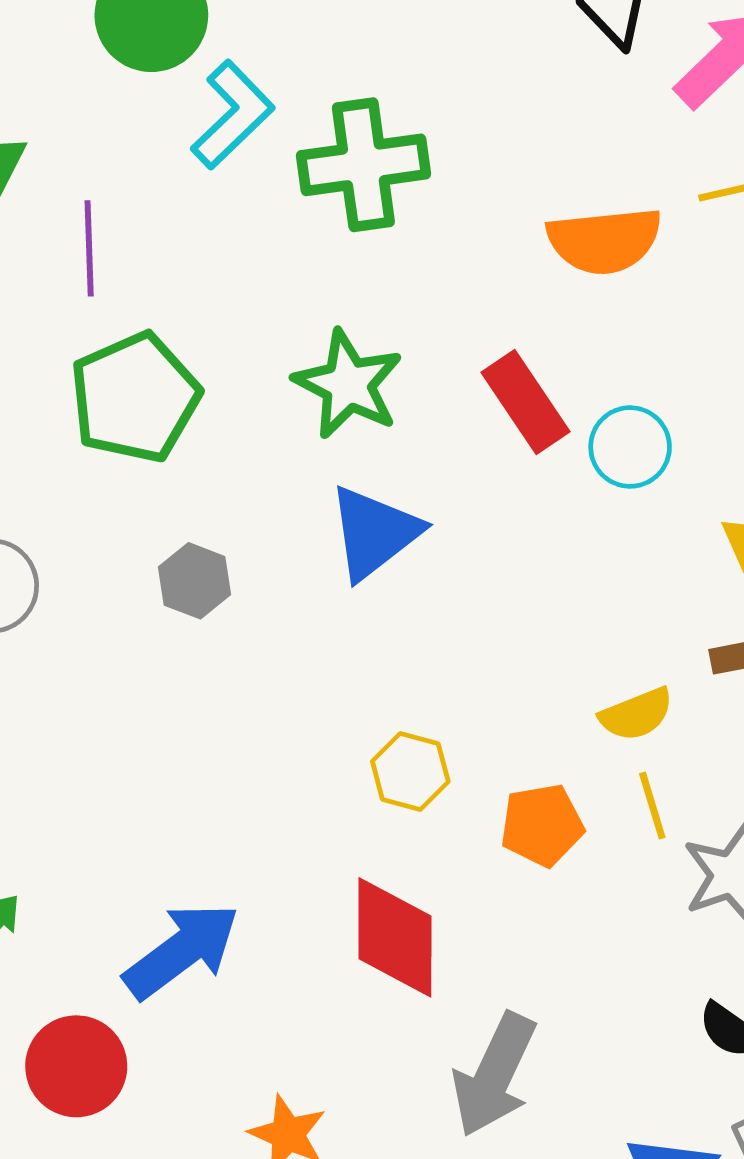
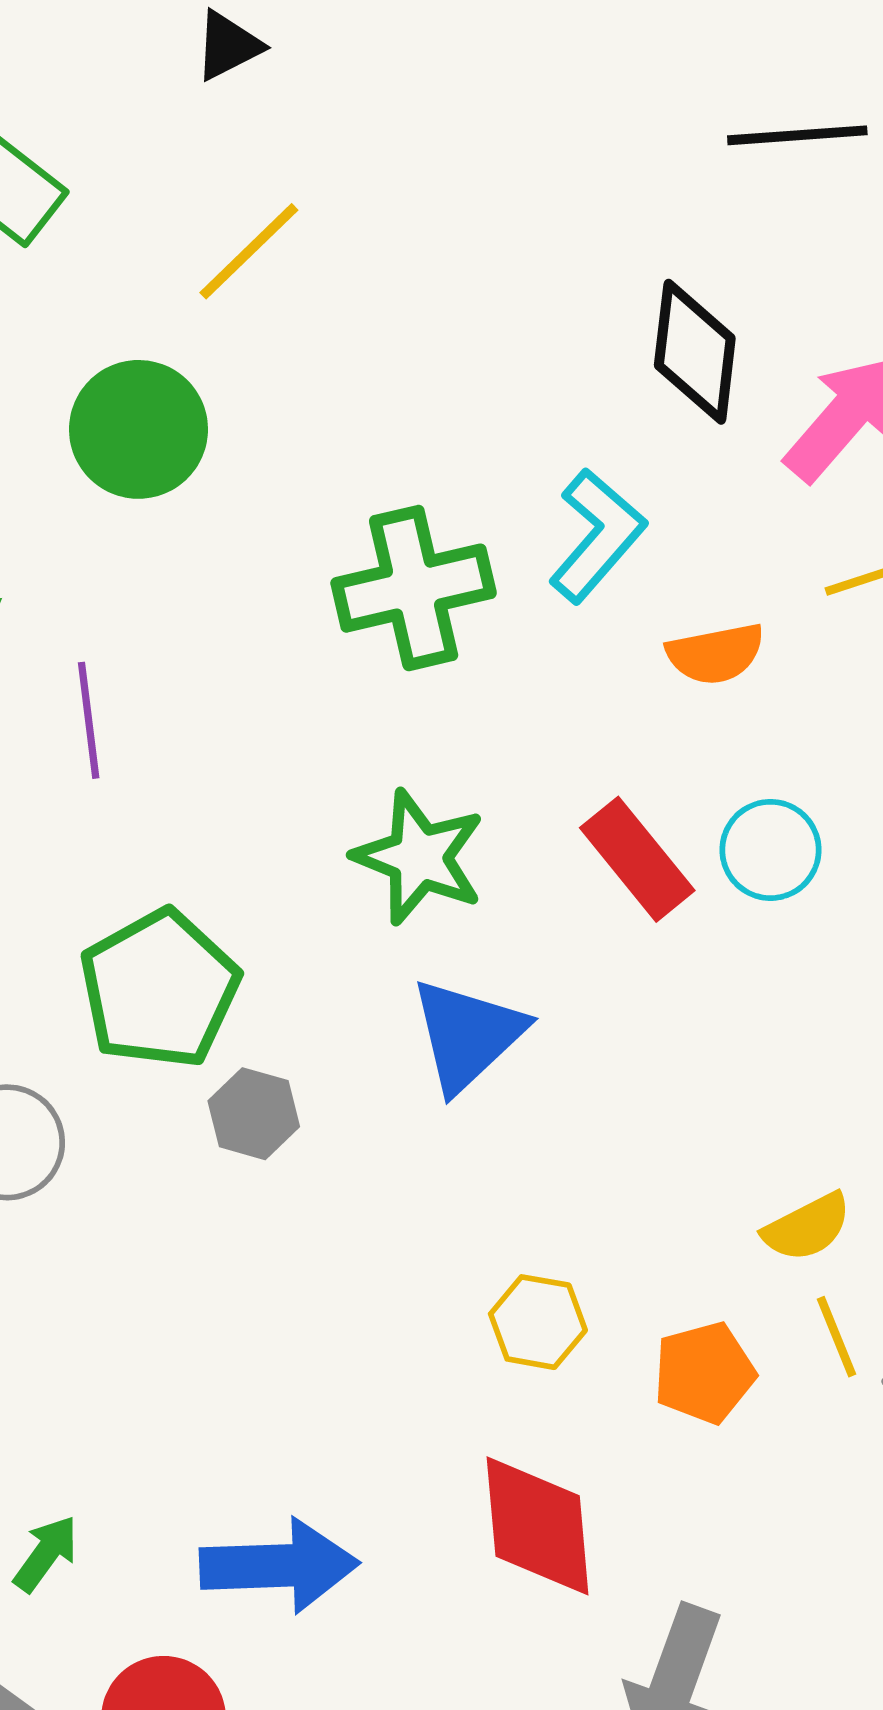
cyan L-shape: (233, 115) -> (597, 536), moved
orange semicircle: (604, 241) -> (716, 654), size x0.7
green pentagon: (135, 398) -> (159, 989), moved
cyan circle: (630, 447) -> (770, 850), moved
blue arrow: (182, 951) -> (279, 1566), turned 40

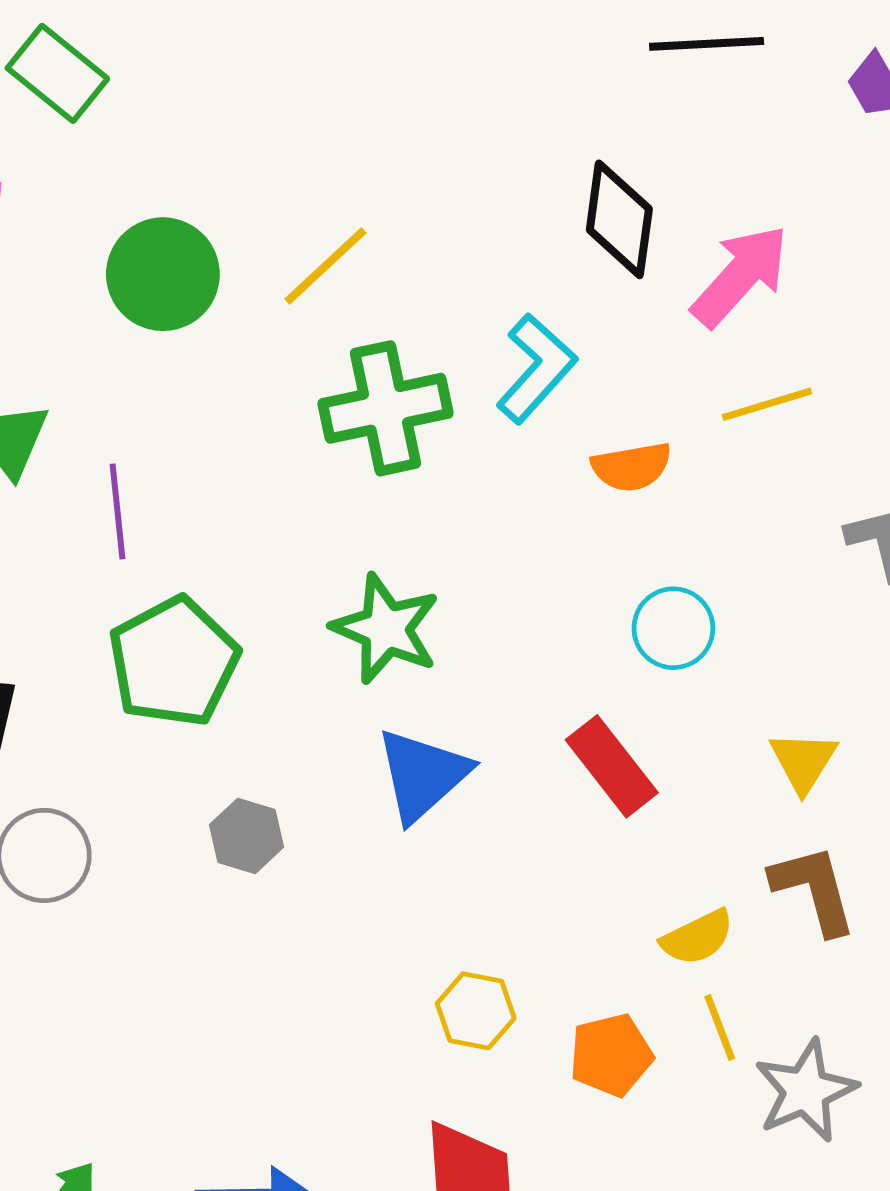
yellow line: (249, 251) -> (325, 266), moved
red rectangle: (637, 859) -> (612, 766), moved
green pentagon: (159, 989) -> (174, 662), moved

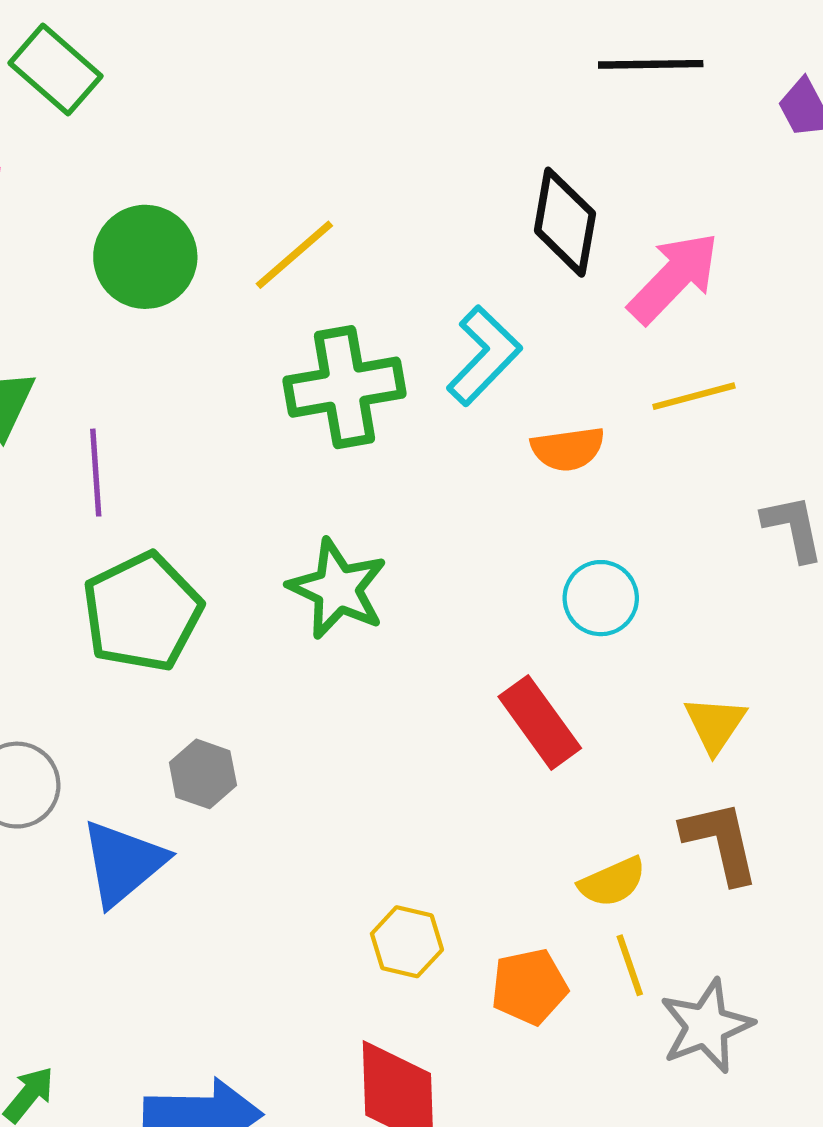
blue triangle: (422, 775) -> (123, 863), moved

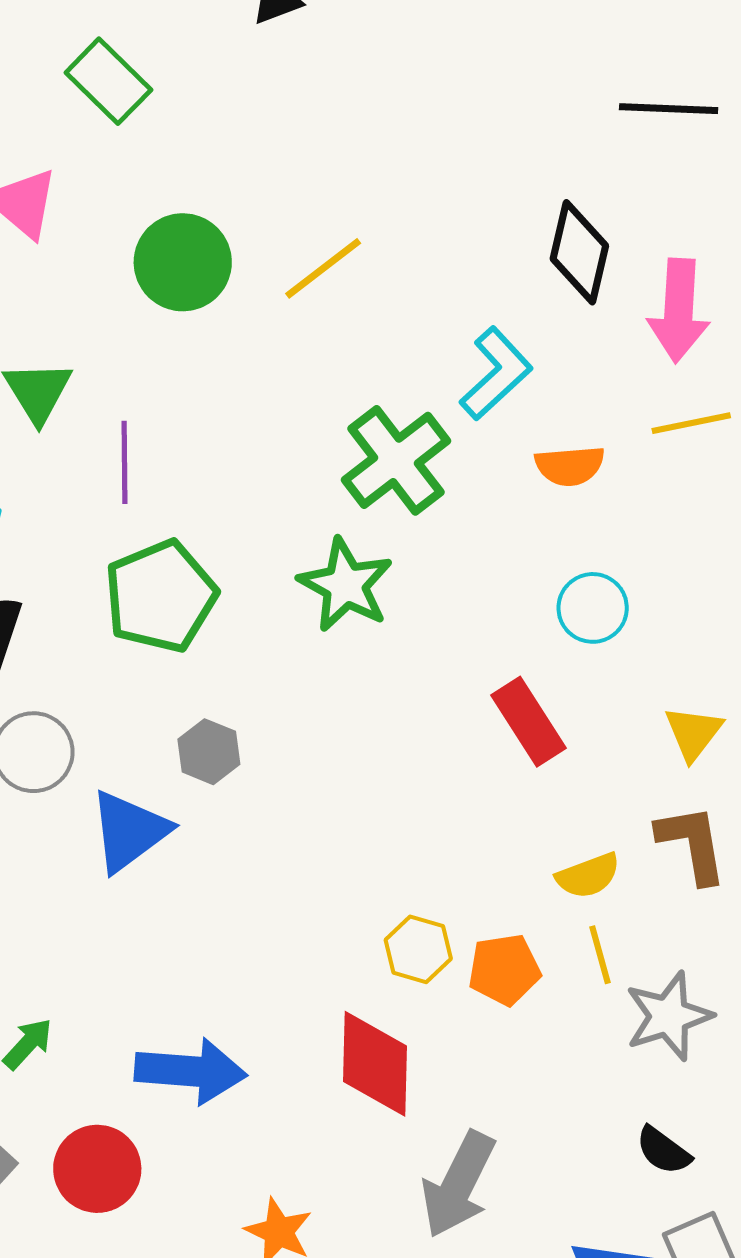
pink arrow: (674, 278) -> (679, 311), turned 136
green cross: (345, 387) -> (396, 460), moved, turned -31
yellow hexagon: (407, 942) -> (418, 949), moved

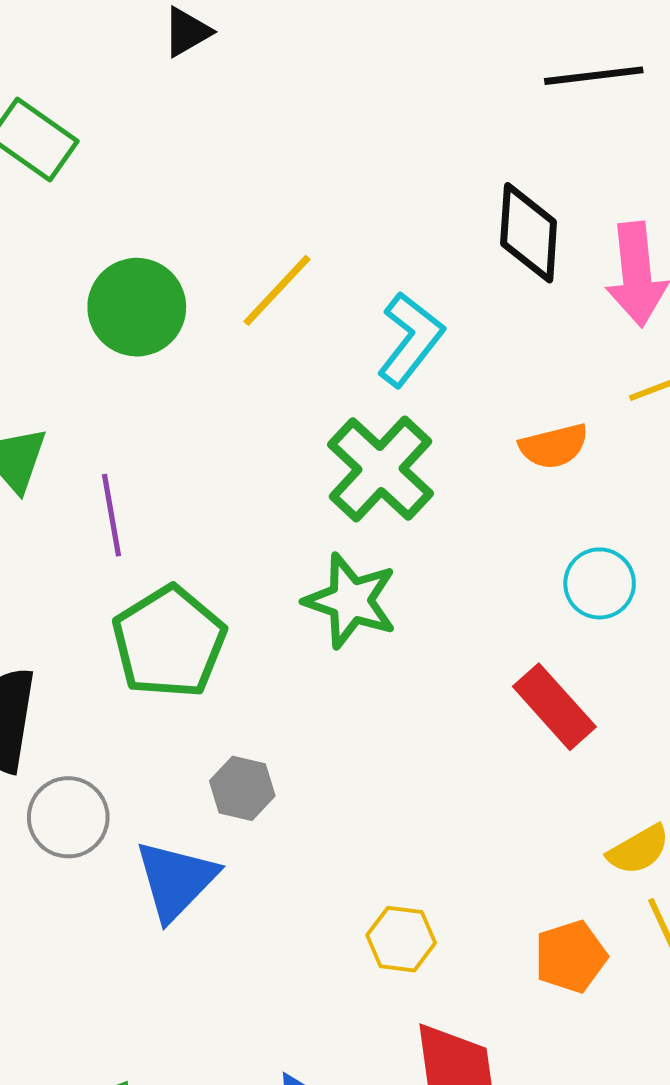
cyan L-shape: (496, 374) -> (410, 339), moved
yellow hexagon: (418, 949) -> (401, 939), moved

